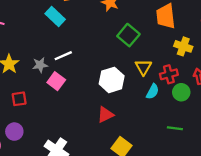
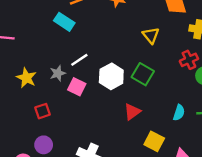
green square: (128, 35) -> (143, 74), moved
yellow triangle: (143, 67) -> (151, 35), moved
white hexagon: (112, 80) -> (111, 76), moved
cyan semicircle: (153, 92) -> (179, 113), moved

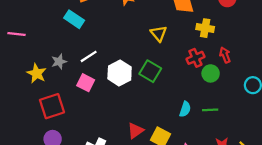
gray star: (58, 73) -> (59, 62), moved
red square: (43, 111) -> (52, 106), size x1.6
red triangle: (132, 112) -> (135, 131), moved

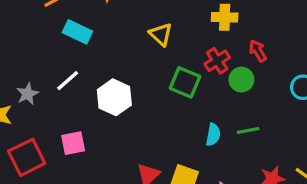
cyan rectangle: (74, 19) -> (77, 32), moved
green square: (150, 71) -> (185, 82), moved
pink square: (86, 83) -> (73, 143), moved, turned -30

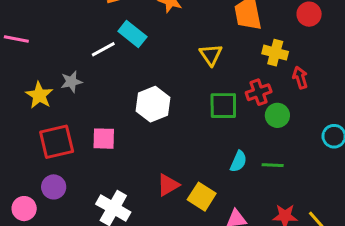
red arrow: (258, 51) -> (300, 78), moved
white line: (68, 81) -> (103, 49), moved
green square: (185, 82) -> (223, 106), turned -36

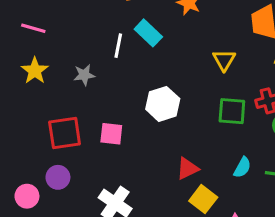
white line: (103, 49) -> (118, 46), turned -55
yellow star: (39, 95) -> (35, 71), moved
red triangle: (168, 185) -> (187, 169), moved

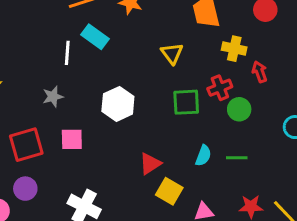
gray star: (84, 75) -> (53, 97), moved

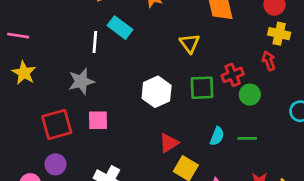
yellow cross: (234, 49) -> (279, 34), moved
gray star: (53, 97) -> (81, 81), size x1.4
white hexagon: (118, 104) -> (157, 92), moved

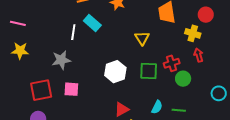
yellow cross: (279, 34) -> (193, 33), moved
yellow star: (24, 73) -> (20, 51), turned -30

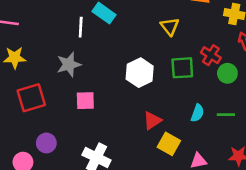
red cross: (172, 63) -> (211, 55), turned -35
red square: (41, 90) -> (31, 98), moved

